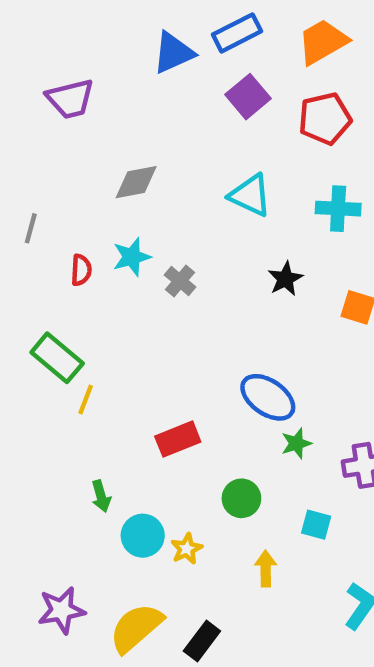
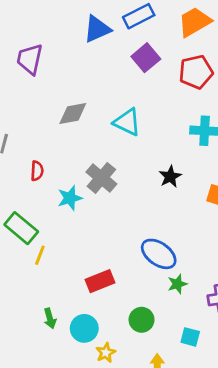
purple trapezoid: (70, 99) -> (30, 59), turned 116
cyan triangle: (250, 195) -> (127, 122), moved
cyan star: (132, 257) -> (70, 198), moved
gray cross: (180, 281) -> (101, 178), size x1.5
cyan circle: (143, 536) -> (84, 328), moved

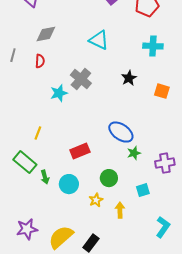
gray diamond: (73, 114) -> (46, 34), moved
red semicircle: (37, 171) -> (40, 61), moved
green rectangle: (21, 228) -> (25, 162), moved
cyan square: (190, 337) -> (143, 190), turned -32
yellow star: (106, 353) -> (96, 200), moved

